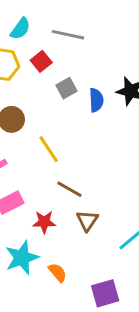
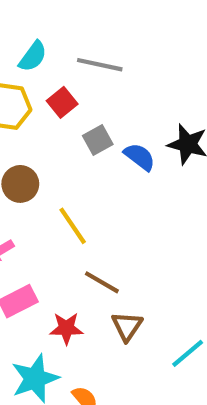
blue semicircle: (96, 100) -> (140, 157), turned -50

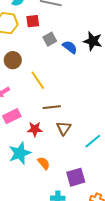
red square: (62, 102) -> (33, 21), turned 32
brown line: (102, 282) -> (52, 107), turned -36

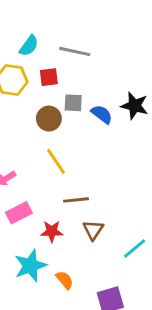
gray square: (50, 39) -> (73, 103), turned 32
brown circle: (13, 60) -> (49, 119), moved

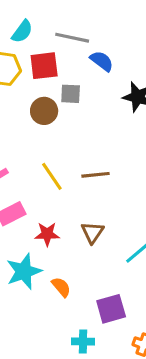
red square: (49, 77) -> (44, 66), size x1.4
blue semicircle: (102, 114) -> (102, 61), moved
yellow line: (56, 161) -> (52, 176), moved
brown line: (76, 200) -> (95, 175), moved

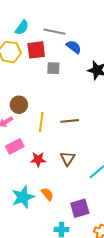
brown circle: (44, 111) -> (19, 105), moved
yellow line: (52, 176) -> (41, 122), turned 42
cyan star: (24, 271) -> (23, 197), moved

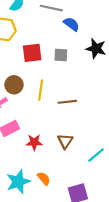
red square: (36, 50) -> (32, 53), moved
gray square: (53, 68) -> (61, 55), moved
yellow line: (41, 122) -> (41, 90), moved

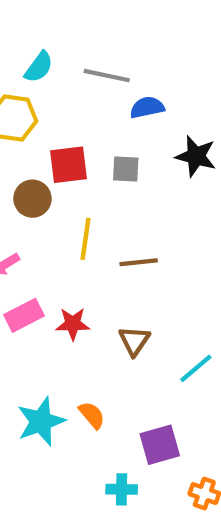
blue semicircle: (71, 24) -> (147, 107), turned -49
brown circle: (14, 85) -> (32, 199), moved
red star: (34, 142) -> (73, 324), moved

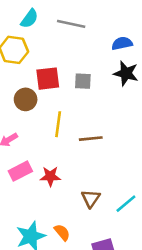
blue semicircle: (147, 107) -> (122, 43), moved
brown triangle: (134, 341) -> (91, 198), moved

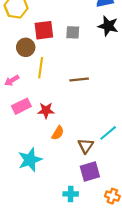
yellow line: (58, 124) -> (41, 68), moved
brown triangle: (91, 198) -> (86, 146), moved
orange semicircle: (62, 232) -> (58, 133), moved, turned 72

